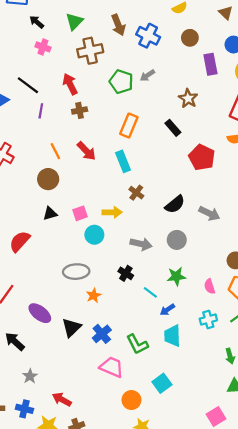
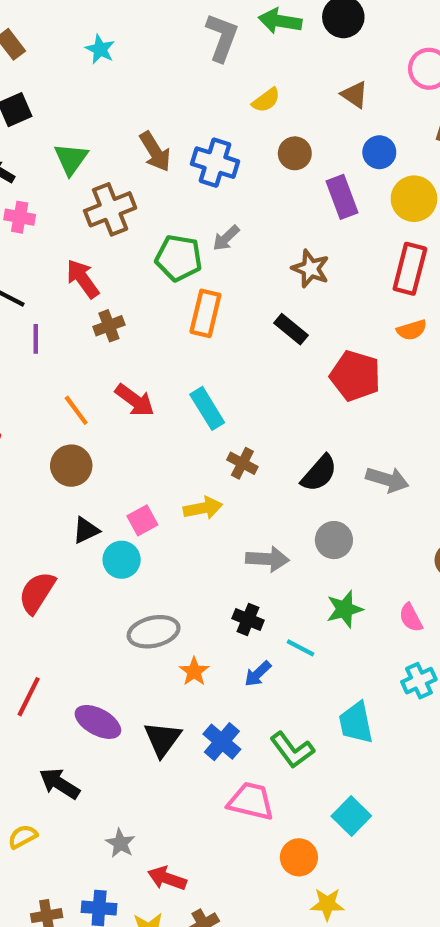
orange rectangle: (129, 126) -> (205, 313), moved
cyan circle: (94, 235) -> (122, 560), moved
blue arrow: (167, 310) -> (258, 674), moved
gray star: (30, 376) -> (120, 843), moved

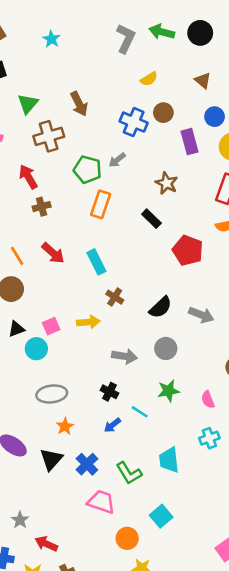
blue cross: (215, 163) -> (134, 122), moved
orange star: (194, 671) -> (65, 426), moved

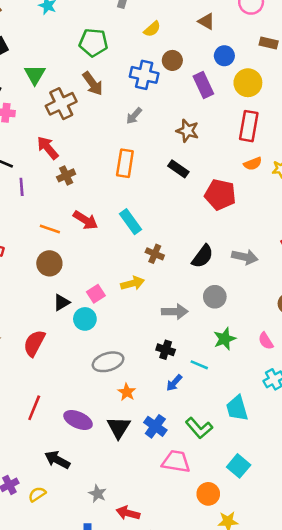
brown arrow: (79, 104) -> (93, 83), moved
green pentagon: (87, 169) -> (93, 43), moved
orange line: (17, 256) -> (50, 229), turned -30

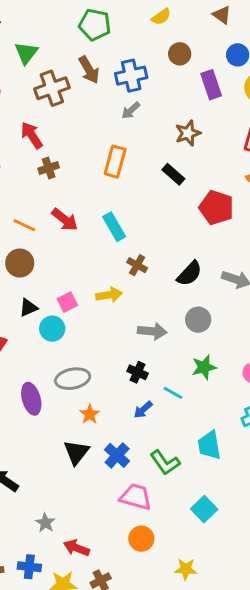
blue cross: (144, 75) -> (131, 76), moved, turned -32
brown star: (187, 131) -> (188, 133), turned 30
purple ellipse: (78, 420) -> (31, 399), moved, turned 44
orange circle: (208, 494) -> (141, 539), moved

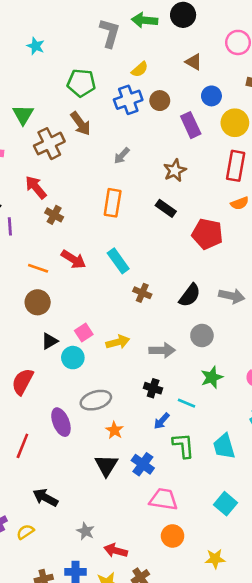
blue cross: (131, 76) -> (128, 100), moved
brown cross: (49, 168) -> (54, 215), turned -36
yellow arrow: (109, 295) -> (118, 342), moved
green L-shape: (165, 463) -> (183, 445), moved, turned -144

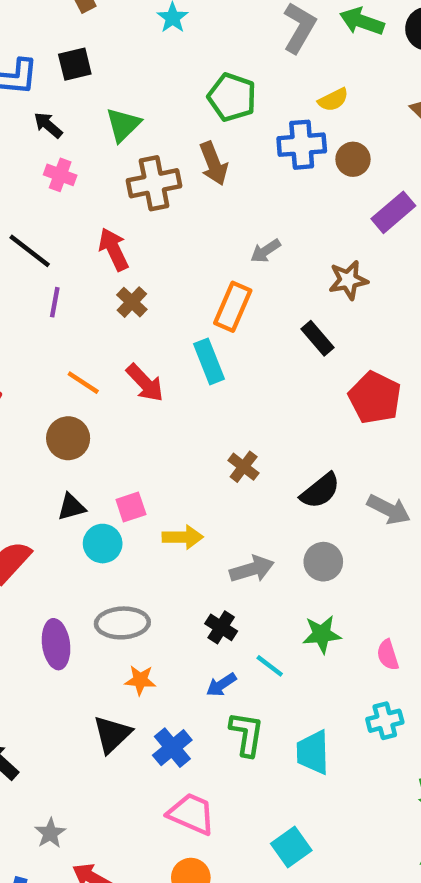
purple rectangle: (191, 125) -> (393, 212), turned 60
gray arrow: (122, 156) -> (266, 251), moved
cyan rectangle: (118, 261) -> (209, 361), moved
gray arrow: (162, 350) -> (252, 569), turned -30
orange star: (114, 430) -> (140, 680), turned 30

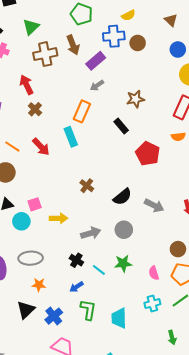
purple rectangle: (393, 212) -> (96, 61), moved
cyan line: (270, 666) -> (99, 270), moved

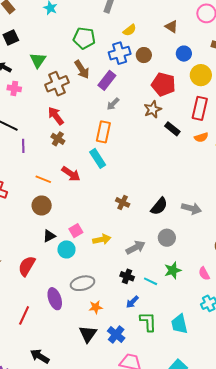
red arrow: (26, 85) -> (56, 116), moved
black rectangle: (121, 126) -> (172, 129), moved
red pentagon: (148, 154) -> (163, 84), moved

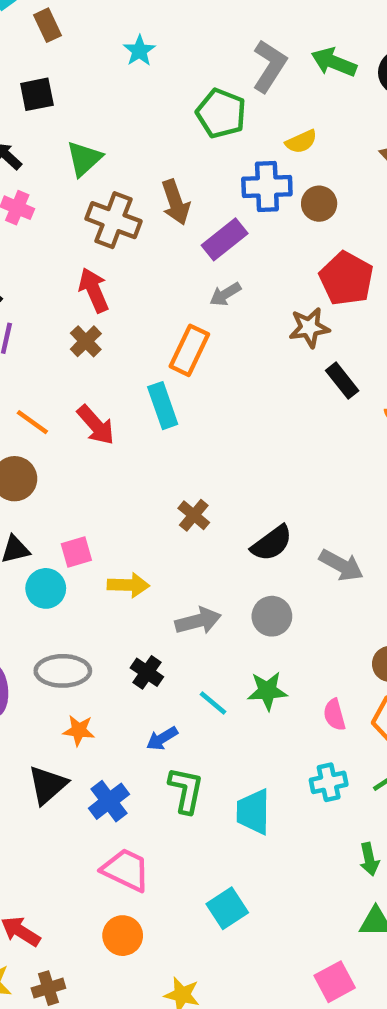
green pentagon: (84, 38) -> (221, 113), moved
brown cross: (57, 84) -> (114, 220), turned 30
black cross: (127, 276) -> (147, 672), moved

